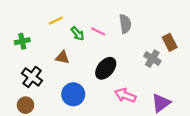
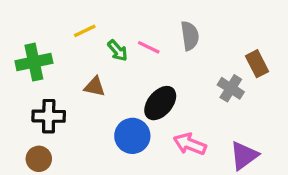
green cross: (22, 41) -> (34, 62), size x1.5
black cross: (32, 77) -> (49, 116), turned -36
blue circle: (73, 94) -> (132, 136), moved

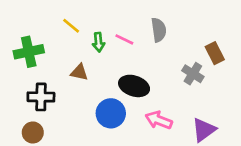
yellow line: (85, 31) -> (71, 26), turned 66
green arrow: (118, 51) -> (98, 42), turned 36
black ellipse: (160, 103) -> (134, 86), turned 68

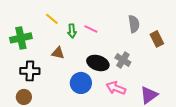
gray semicircle: (159, 30) -> (134, 24), moved
gray cross: (193, 74) -> (123, 60), moved

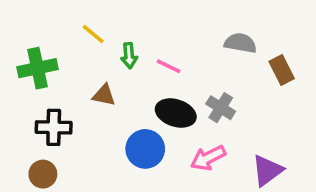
gray semicircle: (134, 24) -> (240, 43), turned -72
pink line: (91, 29) -> (169, 66), moved
pink arrow: (116, 88) -> (208, 158), turned -48

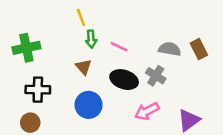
yellow line: (93, 34) -> (81, 17), moved, turned 30
gray semicircle: (240, 43) -> (170, 49), moved
brown triangle: (104, 95) -> (83, 67), moved, turned 36
blue circle: (145, 149) -> (89, 105), moved

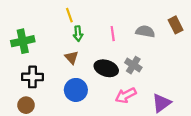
pink line: (119, 47) -> (113, 34), moved, turned 56
gray semicircle: (170, 49) -> (145, 31), moved
brown rectangle: (199, 49) -> (176, 25), moved

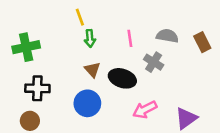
brown rectangle: (176, 25) -> (202, 42), moved
brown triangle: (72, 57) -> (92, 70), moved
gray cross: (133, 65) -> (154, 62), moved

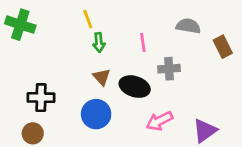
gray semicircle: (167, 36) -> (188, 26), moved
green cross: (26, 47) -> (20, 25), moved, turned 30
gray cross: (154, 62) -> (169, 69), turned -36

